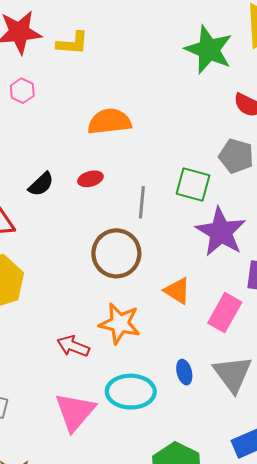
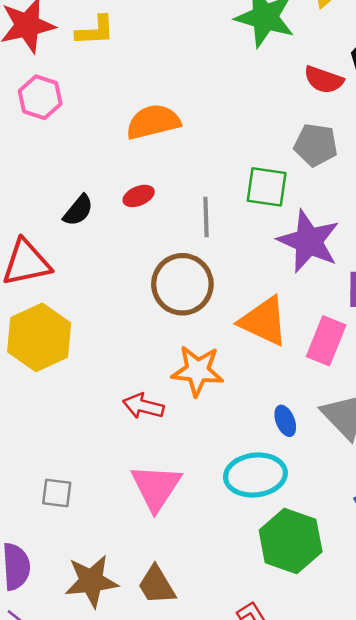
pink hexagon: (22, 91) -> (40, 97), size x1.4
orange triangle: (177, 291) -> (264, 321), size x1.5
cyan ellipse: (131, 392) -> (255, 475), moved

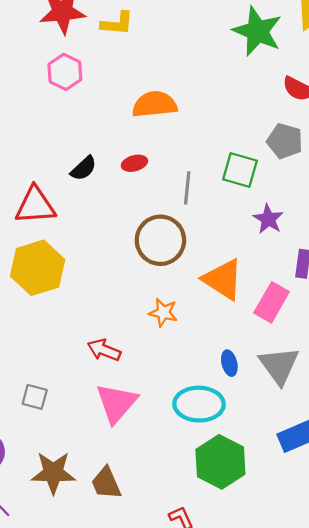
purple star: (309, 241) -> (268, 219), size x0.6
orange star: (198, 371) -> (163, 313), size x0.7
red arrow: (143, 406) -> (104, 350), moved

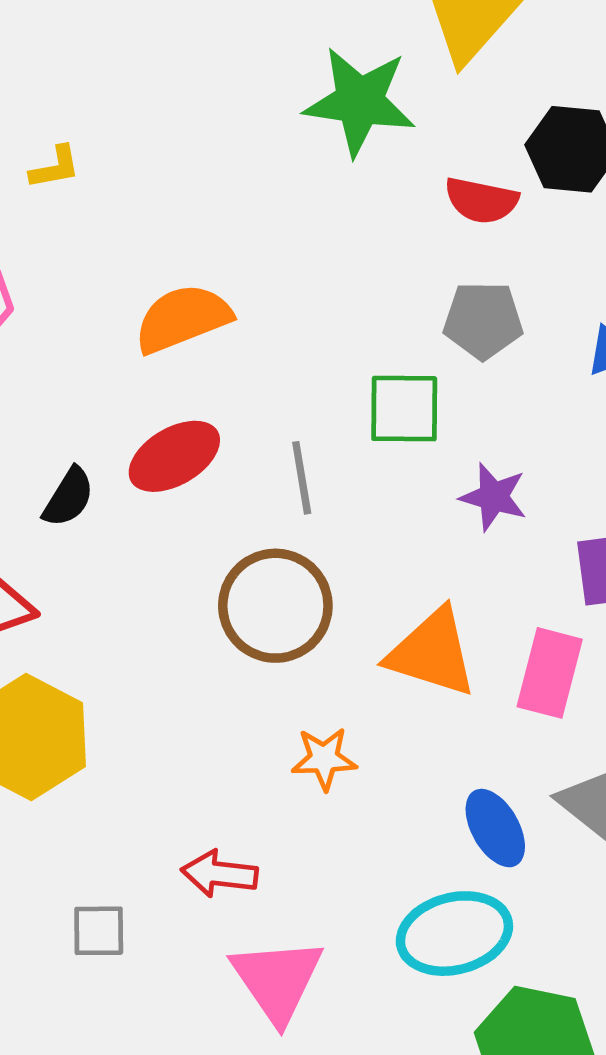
yellow L-shape: (117, 23) -> (55, 167), size x0.7
red ellipse: (134, 163) -> (174, 456), size x1.6
blue ellipse: (229, 363) -> (495, 828), size x1.4
gray square: (35, 397) -> (99, 931), moved

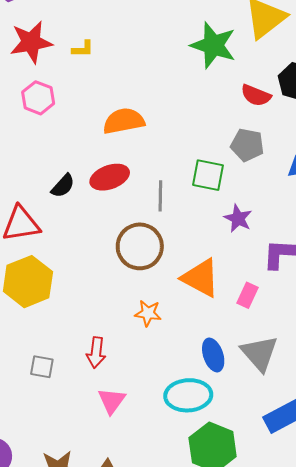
pink rectangle: (550, 673) -> (248, 295), size x0.7
red arrow: (220, 874) -> (96, 353), turned -100
pink triangle: (277, 980) -> (112, 401), size x0.7

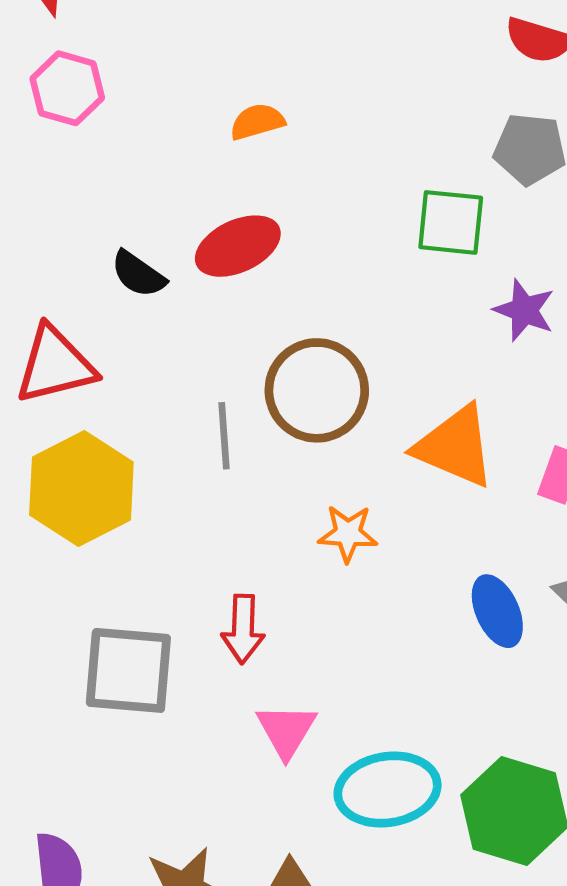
orange semicircle: (124, 121) -> (257, 122), size x0.6
black semicircle: (63, 186) -> (138, 274), turned 88
gray line: (160, 196) -> (224, 436), moved
gray square: (42, 367) -> (128, 670), size x1.8
cyan ellipse: (188, 395) -> (388, 790), moved

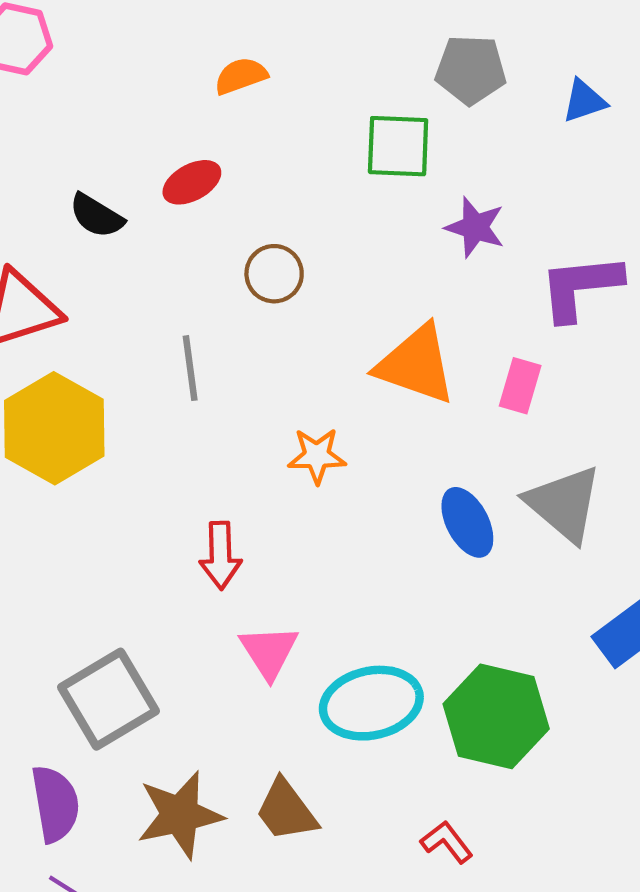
orange semicircle: (257, 122) -> (241, 76), moved
red ellipse: (238, 246) -> (192, 182), size x0.7
brown circle: (317, 390) -> (274, 274), moved, size x0.6
gray square: (128, 670) -> (109, 699), moved, turned -32

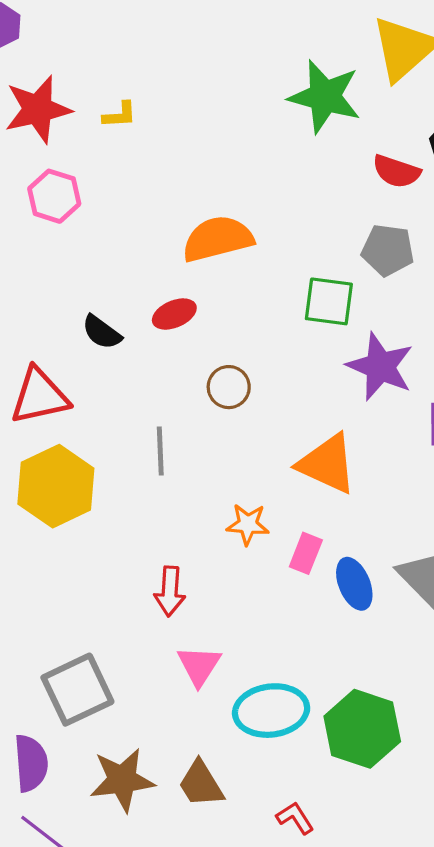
orange semicircle: (241, 76) -> (218, 239), size x1.8
purple star: (475, 227) -> (380, 367), size x1.5
pink rectangle: (520, 386) -> (306, 553), moved
red L-shape: (447, 842) -> (295, 818), moved

